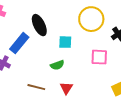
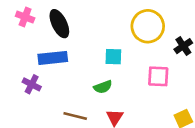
black ellipse: (39, 25) -> (59, 24), moved
blue rectangle: (19, 43) -> (53, 58), turned 45

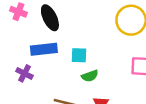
cyan square: (113, 57) -> (79, 55), moved

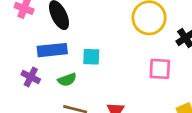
green semicircle: (90, 76) -> (67, 80), moved

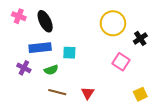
pink square: (160, 69) -> (121, 62), turned 30

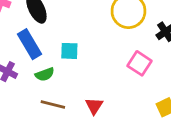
blue rectangle: (40, 48) -> (30, 44), turned 65

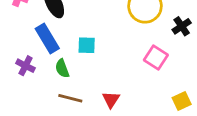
green semicircle: (45, 74) -> (62, 68), turned 90

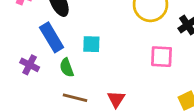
pink square: (156, 58) -> (161, 57), turned -30

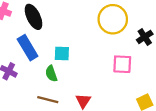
green semicircle: (67, 68) -> (51, 74), moved

